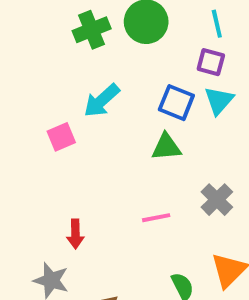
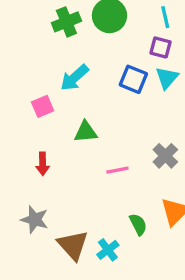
green triangle: (166, 147) -> (86, 132), moved
red arrow: (75, 234) -> (43, 164), moved

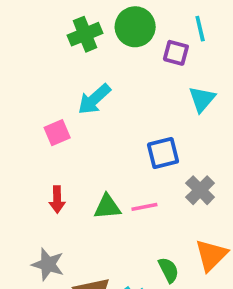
purple square: (160, 47) -> (176, 53), moved
blue square: (133, 79) -> (163, 153), moved, turned -36
green triangle: (86, 132) -> (107, 207), moved

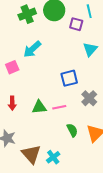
green semicircle: (169, 270) -> (72, 130), moved

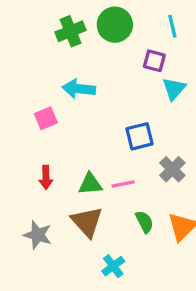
purple square: (76, 24) -> (154, 61), moved
cyan arrow: (32, 49) -> (79, 89), turned 48
brown triangle: (31, 154) -> (87, 222), moved

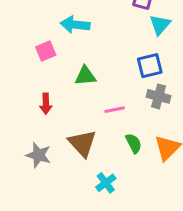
blue square: (140, 136) -> (150, 66), moved
gray cross: (172, 169) -> (159, 96), turned -30
green triangle: (90, 184) -> (85, 76), moved

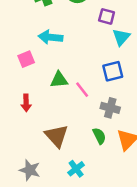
gray cross: (159, 96) -> (110, 108), moved
pink line: (115, 110) -> (82, 90), moved, turned 63
gray star: (38, 155) -> (30, 170), moved

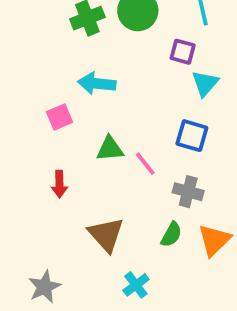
blue square: (113, 71) -> (192, 136), turned 30
green semicircle: (99, 136) -> (171, 235), turned 56
gray star: (30, 170) -> (45, 287), moved, turned 30

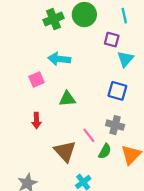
pink line: (145, 164) -> (89, 135), moved

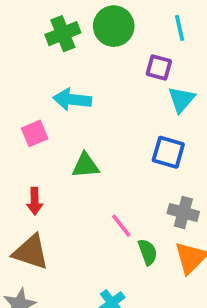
gray cross: (115, 125) -> (183, 212), moved
brown triangle: (65, 151) -> (31, 252), moved, turned -30
green semicircle: (105, 151) -> (148, 252), turned -49

